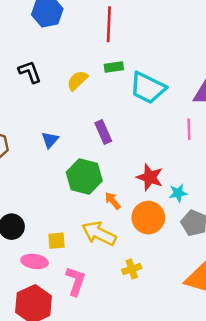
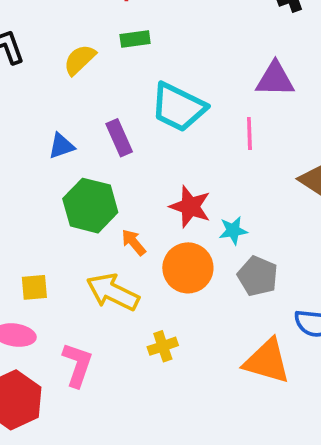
cyan trapezoid: (148, 88) -> (178, 107), moved
blue triangle: (50, 140) -> (61, 146), moved, turned 30
yellow square: (56, 241) -> (34, 287), moved

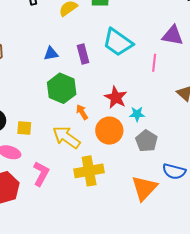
yellow cross: (163, 346) -> (89, 171), size x1.8
orange triangle: (267, 361) -> (144, 188), turned 48

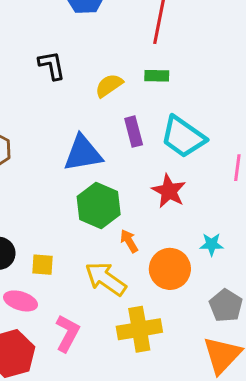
blue triangle: (51, 54) -> (83, 153), size x1.8
purple rectangle: (83, 54) -> (134, 132), moved
red star: (116, 97) -> (169, 191), moved
gray pentagon: (147, 141) -> (226, 306), moved

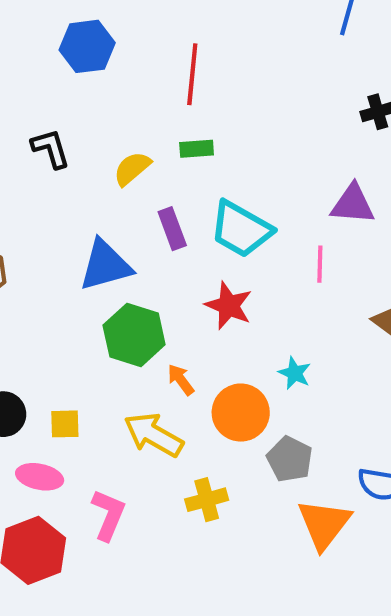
cyan star: (212, 244) -> (295, 373), turned 30
gray pentagon: (226, 306) -> (290, 459), moved
yellow cross: (139, 329) -> (207, 500), size x0.7

